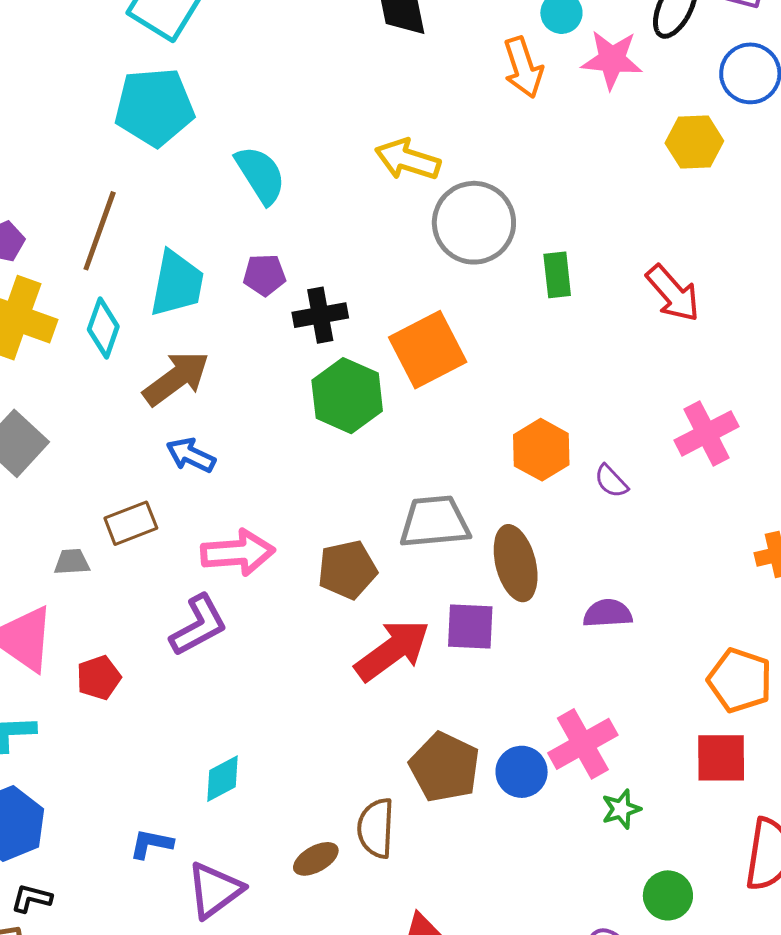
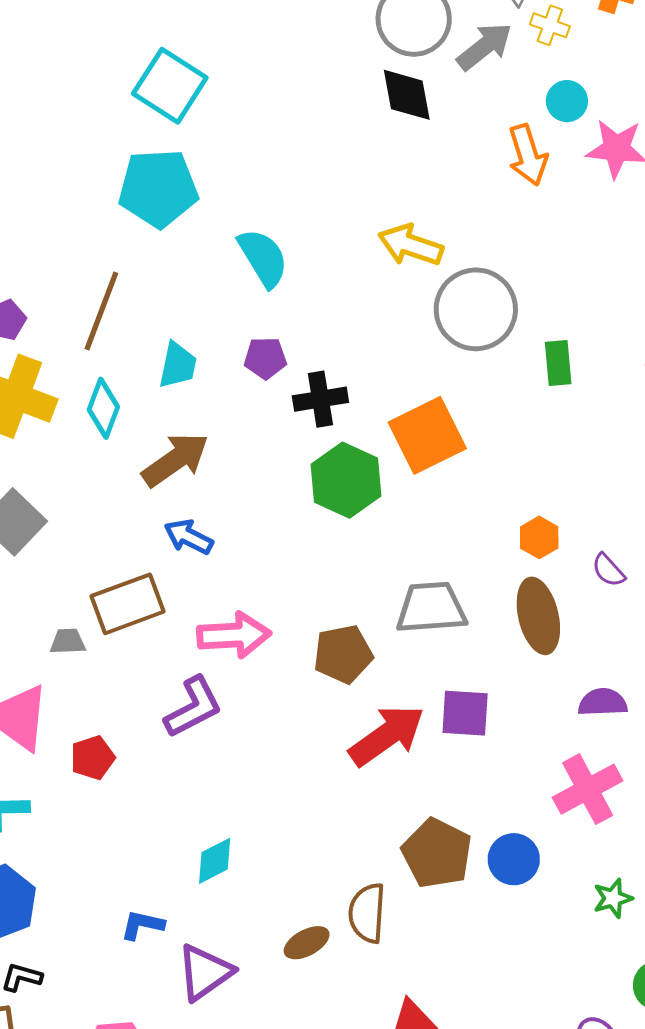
cyan trapezoid: (177, 284) -> (178, 365), size x0.7
orange hexagon: (541, 450) -> (539, 537), size x0.7
brown rectangle: (131, 523) -> (128, 604), size x1.4
brown ellipse: (516, 563) -> (538, 616), moved
pink cross: (583, 744) -> (588, 789), moved

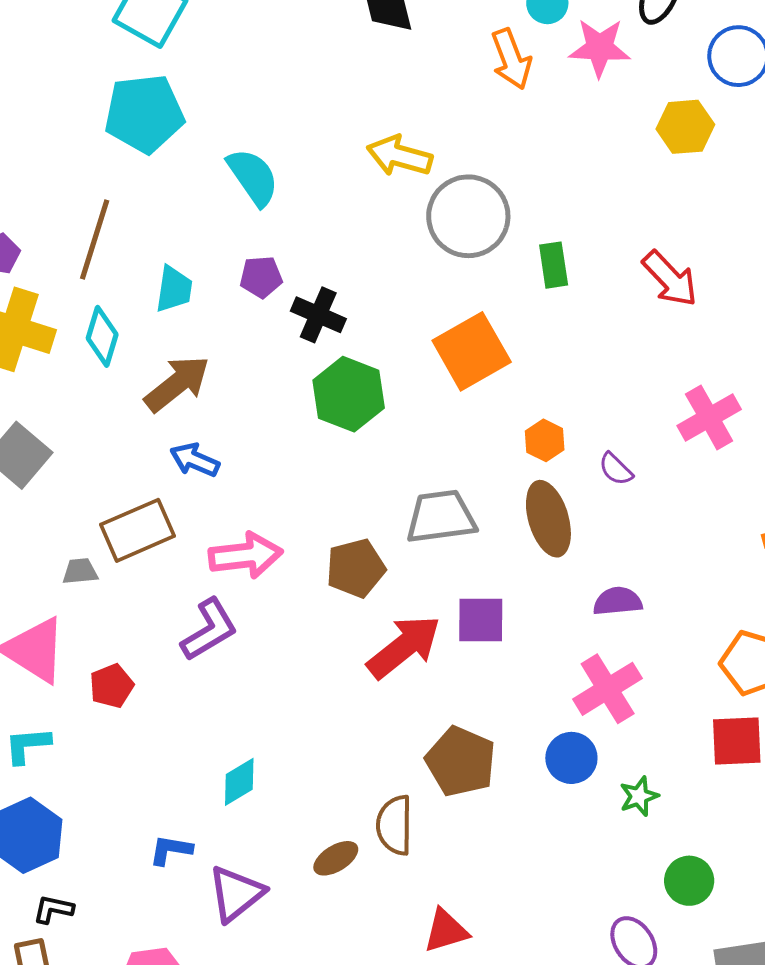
black cross: (320, 399) -> (318, 315), turned 36
orange square: (427, 435) -> (472, 351), moved
blue circle: (514, 859) -> (571, 758), moved

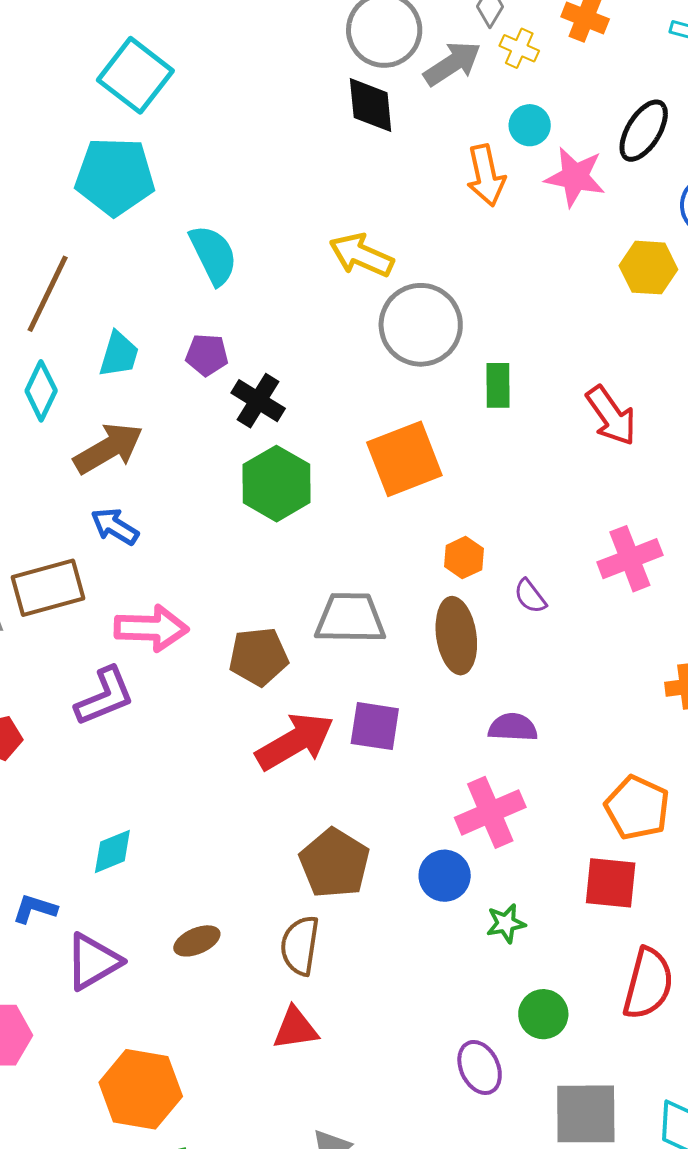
brown semicircle: (395, 825) -> (300, 945), moved

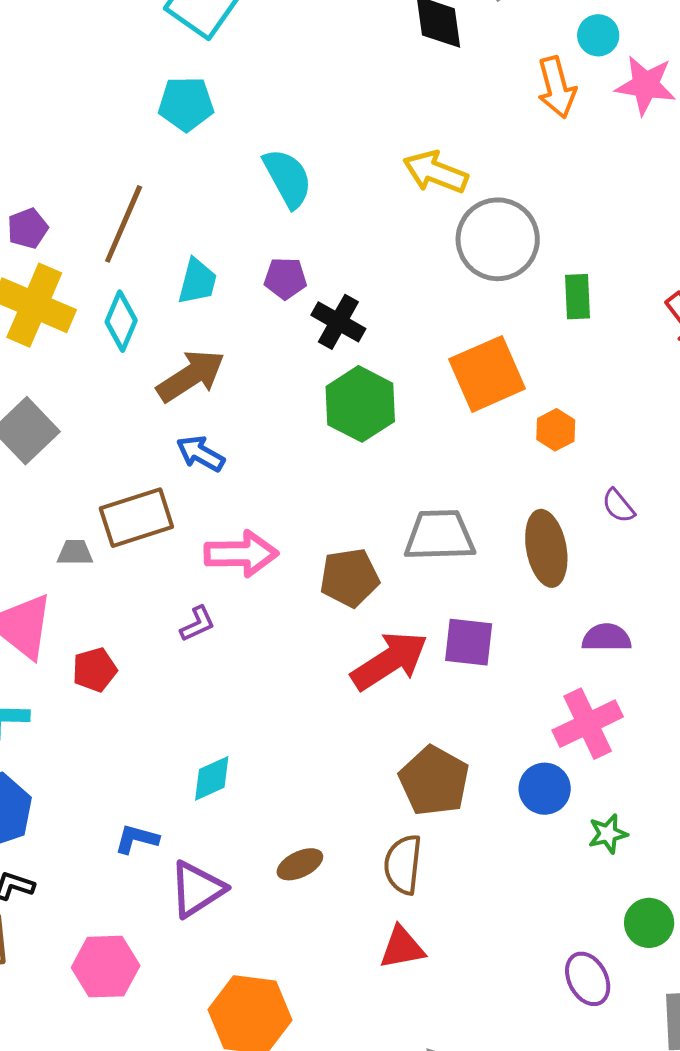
cyan pentagon: (115, 176) -> (186, 104), size x0.7
orange hexagon: (464, 558) -> (556, 430), moved
purple L-shape: (105, 696) -> (197, 624), size x0.6

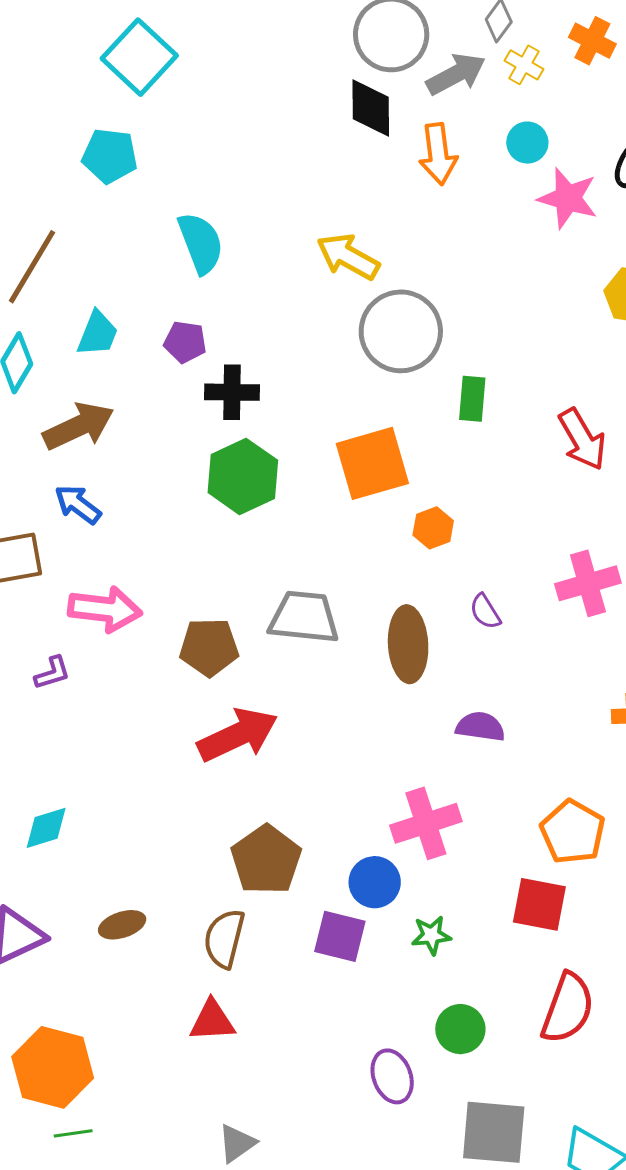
orange arrow: (557, 87) -> (438, 154), moved
black cross: (338, 322) -> (232, 392), turned -36
purple semicircle: (607, 638) -> (480, 727), moved
purple square: (469, 642) -> (340, 936), moved

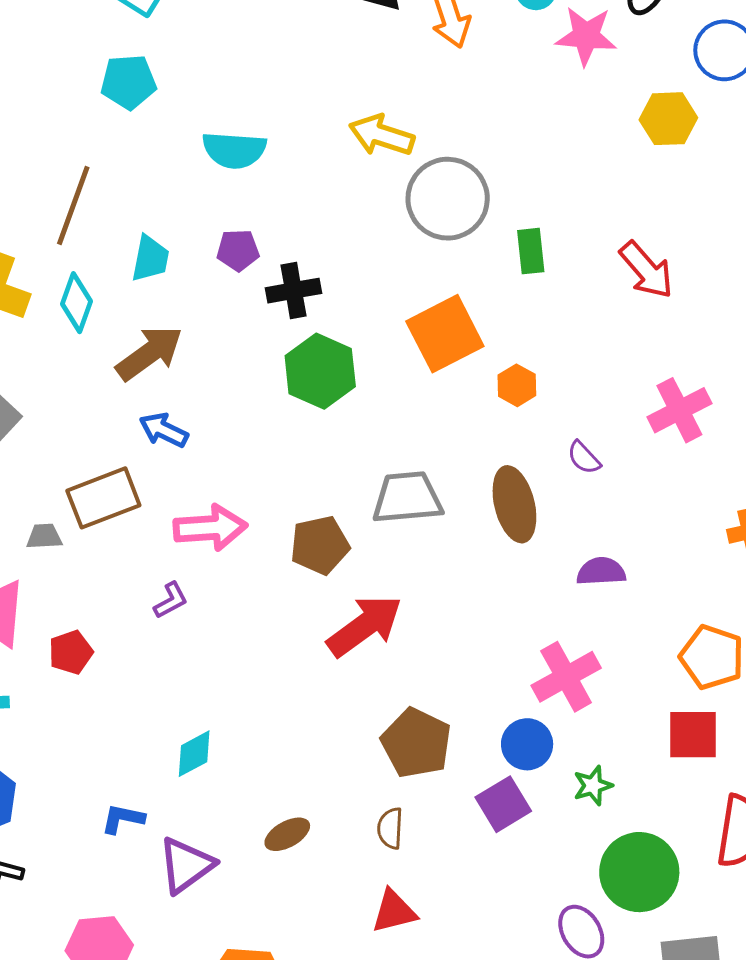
cyan semicircle: (201, 243) -> (234, 150), turned 126
purple square: (340, 936) -> (503, 804), turned -34
brown semicircle: (224, 939) -> (390, 828), size x0.7
green circle: (460, 1029) -> (639, 872), size x1.6

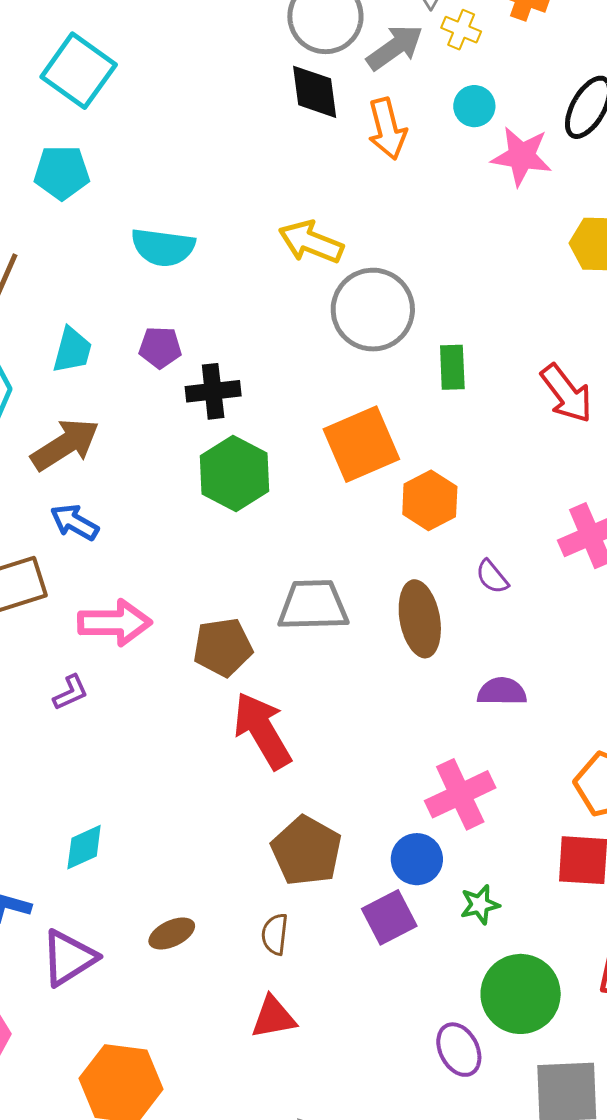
orange hexagon: (517, 385) -> (430, 500), size x1.4
red arrow: (365, 626) -> (262, 731), turned -88

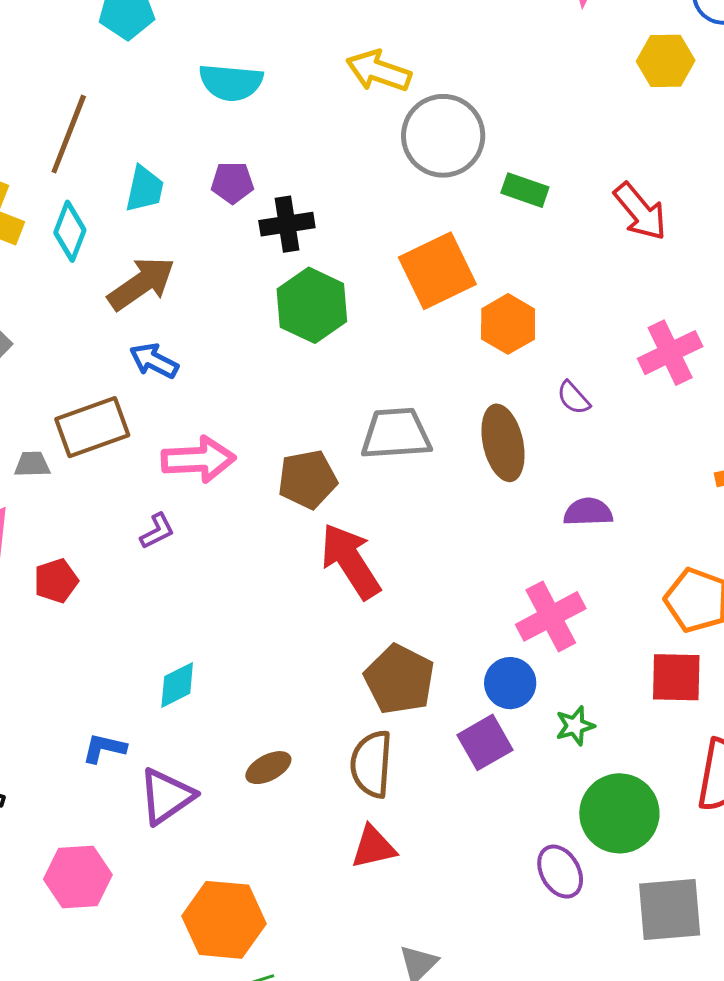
green rectangle: (452, 367) -> (525, 190), turned -66
brown semicircle: (275, 934) -> (371, 764), size x1.6

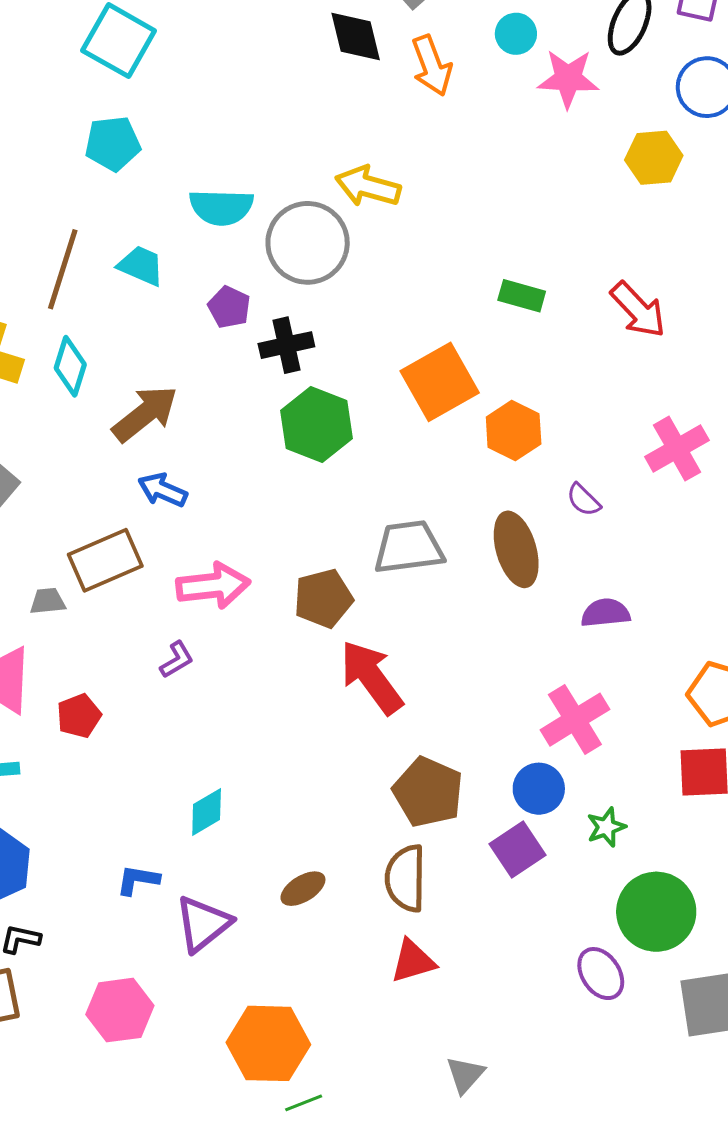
gray circle: (443, 136) -> (308, 243), moved
purple pentagon: (232, 183) -> (229, 307), turned 30
cyan trapezoid: (145, 189) -> (141, 266), moved, turned -75

